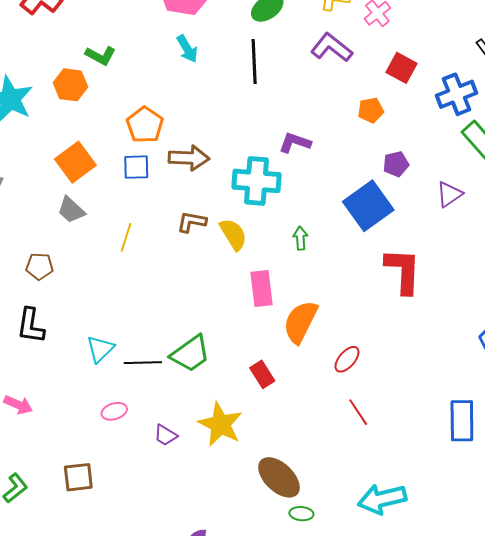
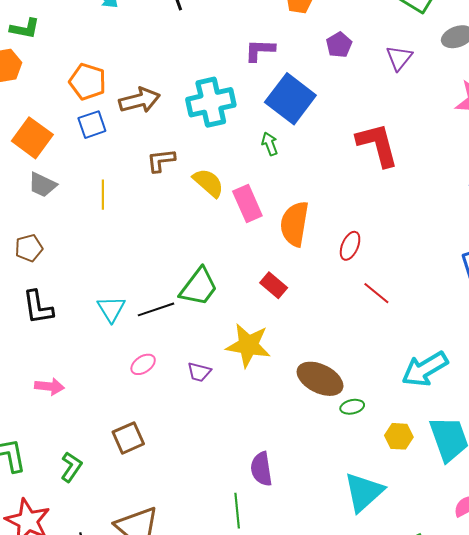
purple L-shape: (295, 143) -> (260, 50), moved
blue square: (368, 206) -> (290, 99), moved
yellow semicircle: (233, 234) -> (208, 183), moved

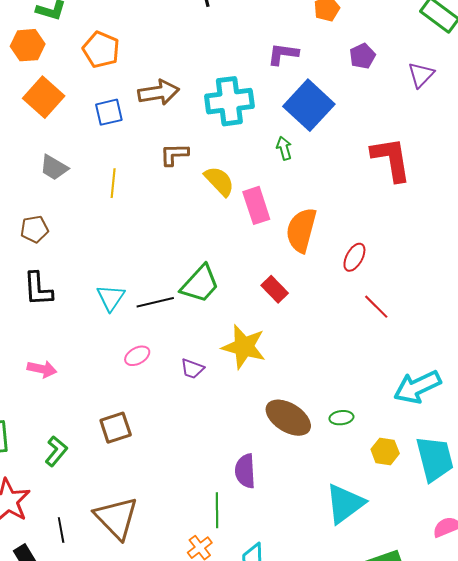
orange pentagon: (88, 82) -> (101, 50), moved
orange square: (32, 138) -> (44, 97), moved
brown ellipse: (320, 379) -> (288, 418), moved

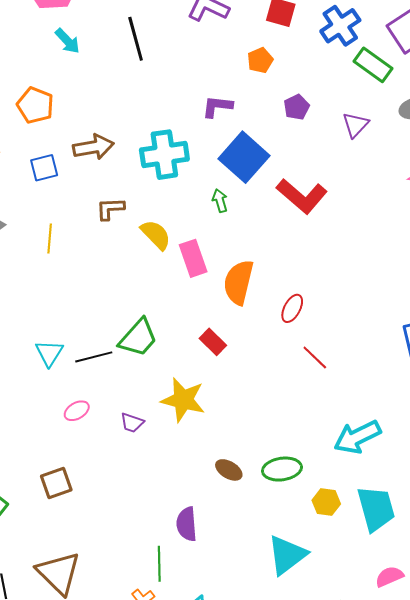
red L-shape: (391, 159) -> (302, 196), moved, turned 141
brown ellipse: (288, 418) -> (229, 470), size x0.6
green ellipse: (341, 418) -> (282, 469), size x1.6

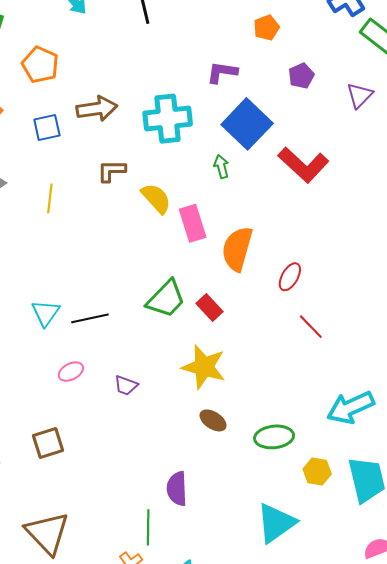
green trapezoid: (138, 338) -> (166, 299), moved
yellow star: (183, 400) -> (204, 367), moved
brown ellipse: (229, 470) -> (213, 420), moved

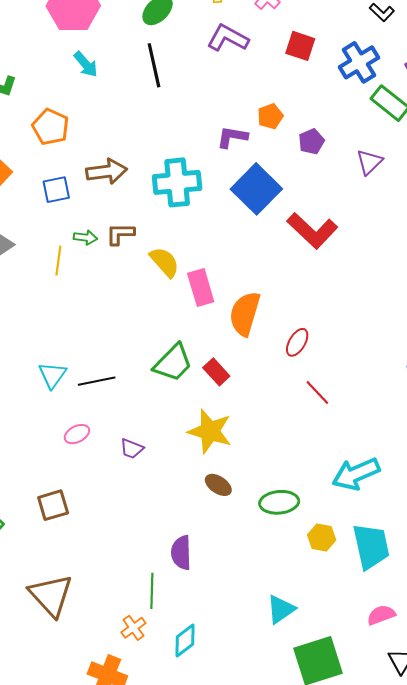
orange pentagon: (267, 28) -> (270, 116), moved
green arrow: (221, 167) -> (85, 237), moved, turned 110
cyan triangle: (276, 523) -> (281, 609), moved, size x0.7

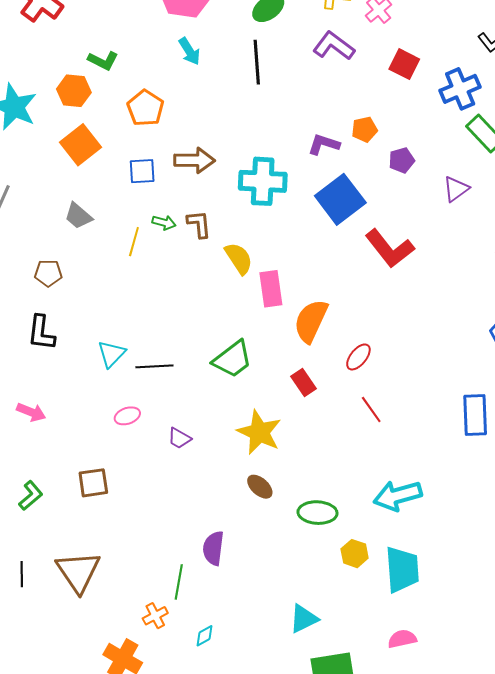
brown L-shape: (120, 234) -> (199, 224), turned 76
red rectangle: (216, 372) -> (304, 383), moved
cyan diamond: (185, 641) -> (204, 636), size x0.7

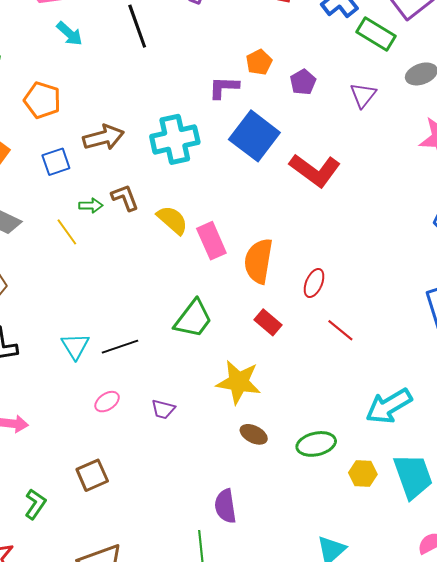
yellow line: (134, 242) -> (67, 232), turned -36

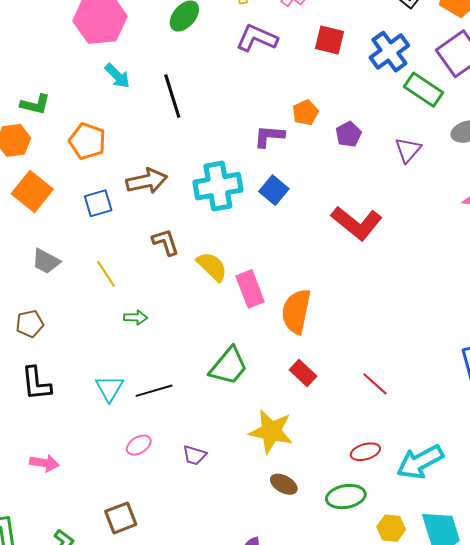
black line: (137, 26) -> (172, 96), moved
blue square: (254, 136) -> (274, 190), moved, size x0.6
green arrow: (91, 206) -> (136, 317), moved
red ellipse: (314, 283) -> (365, 452), moved, turned 48

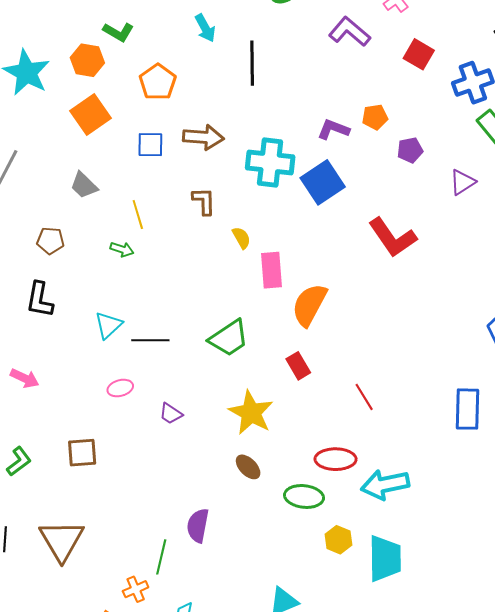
blue square: (274, 190) -> (323, 182), size x1.5
yellow semicircle: (212, 266) -> (241, 238), size x0.7
green arrow: (136, 317) -> (122, 249), moved
red ellipse: (365, 452) -> (336, 459), size x1.4

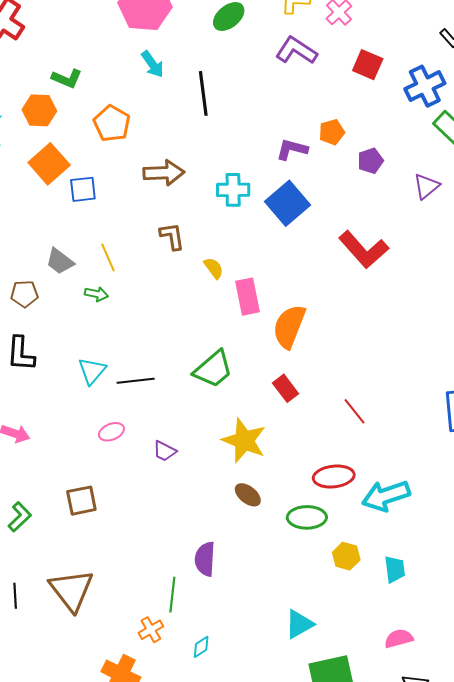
blue square: (150, 145) -> (83, 189), moved
cyan cross: (270, 162) -> (233, 190), size x0.7
gray trapezoid: (84, 185) -> (60, 261), moved
cyan trapezoid: (385, 559) -> (395, 569), size x0.6

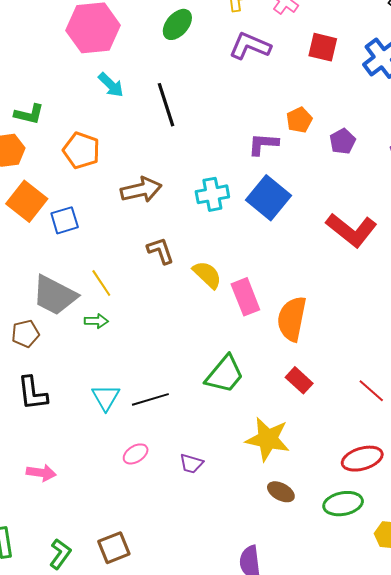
gray trapezoid: (60, 261) -> (55, 295), size x1.6
yellow semicircle: (214, 268) -> (207, 275), size x1.4
brown square: (81, 501) -> (114, 548), moved

